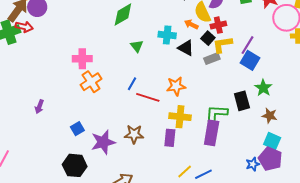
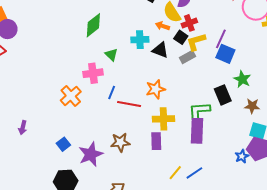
pink cross: (82, 59) -> (93, 73), moved

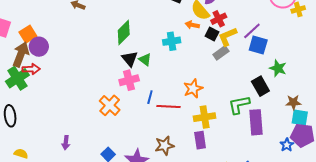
purple line: (221, 39) -> (252, 31), turned 30
black triangle: (160, 50) -> (130, 59), moved, turned 36
brown star: (252, 106) -> (293, 102), moved
purple rectangle: (197, 131) -> (256, 122), moved

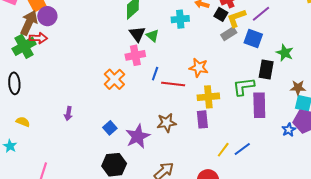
blue square: (258, 45) -> (253, 39), moved
black rectangle: (260, 86) -> (266, 69), turned 36
orange star: (193, 89) -> (199, 68), turned 30

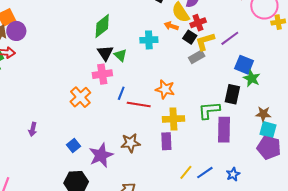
blue square: (253, 39) -> (244, 65), moved
blue star: (289, 130) -> (233, 174), moved

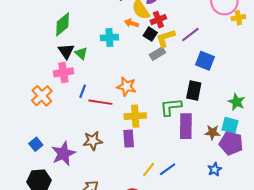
green star: (252, 78) -> (237, 102), moved
brown star: (263, 114) -> (212, 132), moved
blue star: (233, 174) -> (215, 169), moved

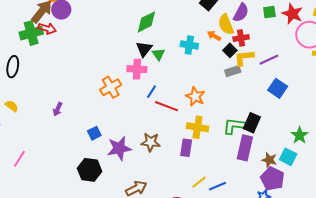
black rectangle: (194, 90) -> (252, 123), moved
purple pentagon: (231, 143) -> (272, 179), moved

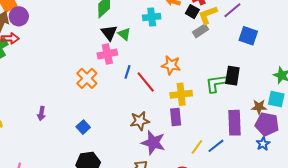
red line: (166, 106) -> (146, 82), turned 45
purple star: (119, 148) -> (153, 143), moved, turned -30
purple rectangle: (245, 148) -> (235, 123), moved

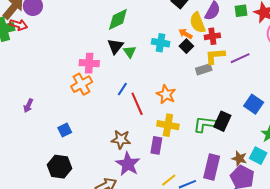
black square: (192, 12) -> (186, 46), moved
blue square: (248, 36) -> (254, 104), moved
pink cross: (107, 54) -> (89, 63), moved

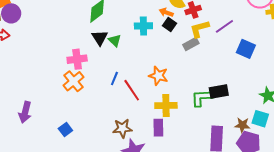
blue square: (254, 104) -> (246, 49), moved
purple arrow: (28, 106) -> (25, 112), size x1.5
black rectangle: (222, 121) -> (219, 91), turned 66

